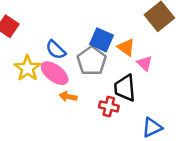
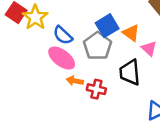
blue square: (101, 40) -> (107, 26), turned 35
yellow star: (27, 68) -> (35, 17), moved
red cross: (109, 106) -> (96, 89), moved

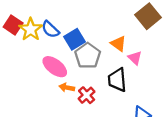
blue square: (107, 26) -> (74, 39), moved
blue semicircle: (63, 35) -> (50, 29), moved
red cross: (96, 89) -> (87, 95), turned 35

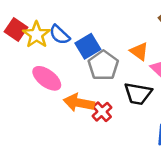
pink ellipse: (55, 67) -> (47, 78), moved
black trapezoid: (117, 80) -> (138, 94), turned -75
orange arrow: (67, 88) -> (79, 103), size x1.6

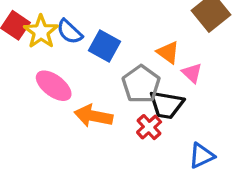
blue square: (88, 46) -> (105, 46), turned -30
gray pentagon: (103, 65) -> (141, 84), moved
red cross: (102, 112) -> (149, 127), moved

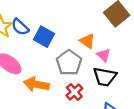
black trapezoid: (166, 105) -> (105, 77), moved

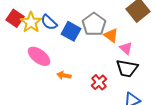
gray pentagon: (69, 63) -> (94, 24), moved
orange arrow: (36, 84) -> (64, 75), size x0.6

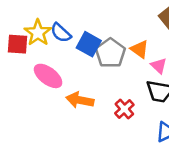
red square: (15, 18) -> (18, 44), moved, turned -30
gray pentagon: (94, 24) -> (110, 53), moved
orange arrow: (64, 75) -> (80, 100), size x1.5

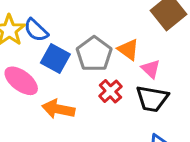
blue square: (89, 44) -> (55, 58), moved
red cross: (124, 109) -> (110, 91), moved

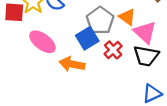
blue square: (55, 58) -> (87, 38), moved, turned 30
pink triangle: (151, 69) -> (145, 32), size x1.5

